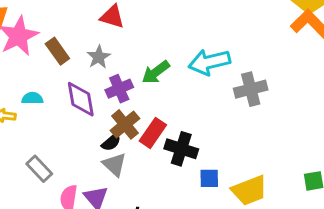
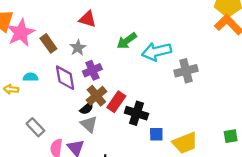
green arrow: (156, 72) -> (127, 41), moved

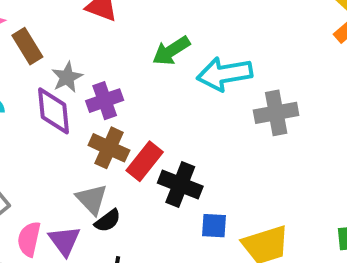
gray star: (78, 48) -> (67, 77), moved
brown cross: (96, 96) -> (109, 148), turned -30
black semicircle: (87, 108) -> (108, 221), moved

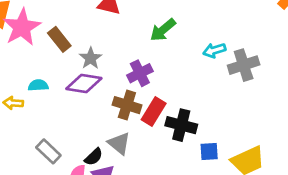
cyan arrow: (225, 74) -> (214, 50), moved, size x0.6
purple cross: (105, 101) -> (140, 73), moved
purple diamond: (54, 111) -> (84, 84), turned -68
black semicircle: (108, 221) -> (94, 157), moved

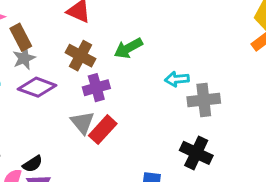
gray star: (91, 58) -> (24, 58), moved
brown cross: (127, 105) -> (80, 56), moved
black cross: (181, 125) -> (196, 153), moved
gray triangle: (119, 143) -> (82, 122), moved

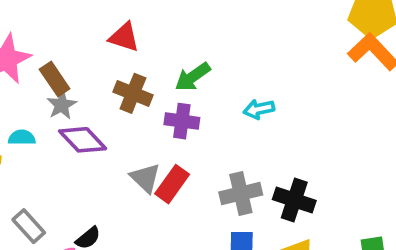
purple diamond: (37, 87) -> (83, 140), turned 33
purple cross: (96, 88) -> (182, 121), moved, turned 30
gray cross: (204, 100) -> (241, 193), moved

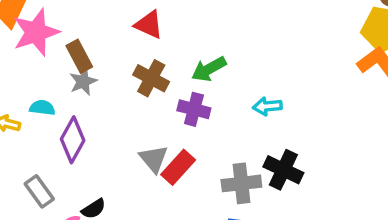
purple diamond: (83, 140) -> (73, 140), moved, turned 66
black cross: (294, 200) -> (283, 170), moved

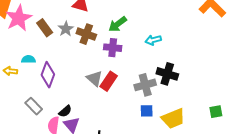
gray star: (83, 81) -> (66, 29), moved

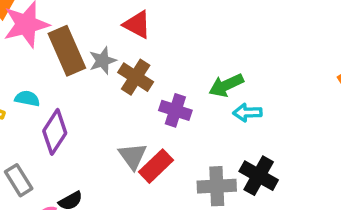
green arrow: (118, 24) -> (226, 85), moved
brown rectangle: (45, 28) -> (67, 51), size x1.5

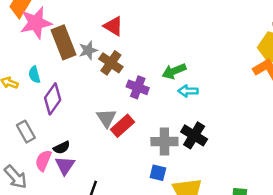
cyan semicircle: (27, 98) -> (34, 75), turned -119

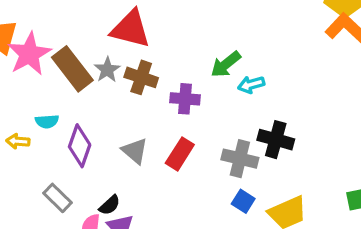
red triangle: (113, 26) -> (131, 29), size x1.5
cyan semicircle: (34, 75) -> (47, 121), turned -63
gray triangle: (106, 118) -> (135, 151), moved
gray cross: (164, 142) -> (240, 159), turned 30
blue square: (158, 173) -> (243, 201), turned 35

